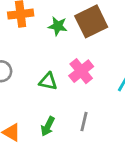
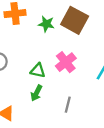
brown square: (91, 21) -> (75, 20), turned -36
green arrow: (48, 126) -> (36, 93), moved

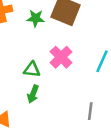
gray line: (68, 105) -> (90, 111), moved

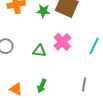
green arrow: (33, 94) -> (42, 86), moved

